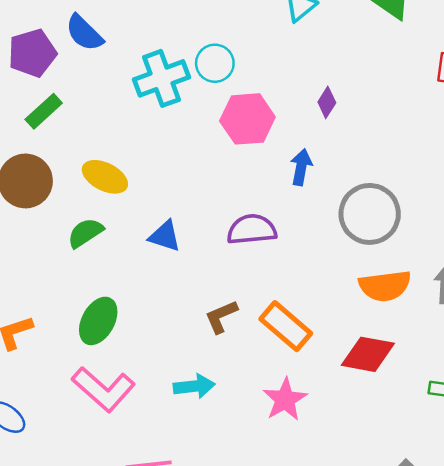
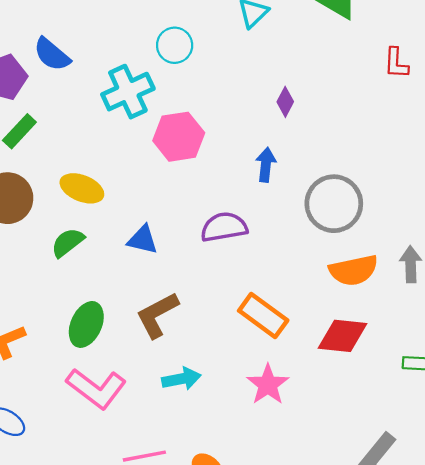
cyan circle: (215, 63) -> (175, 45), moved
pink hexagon: (247, 119) -> (179, 137), moved
brown L-shape: (221, 317) -> (157, 315), moved, size x1.4

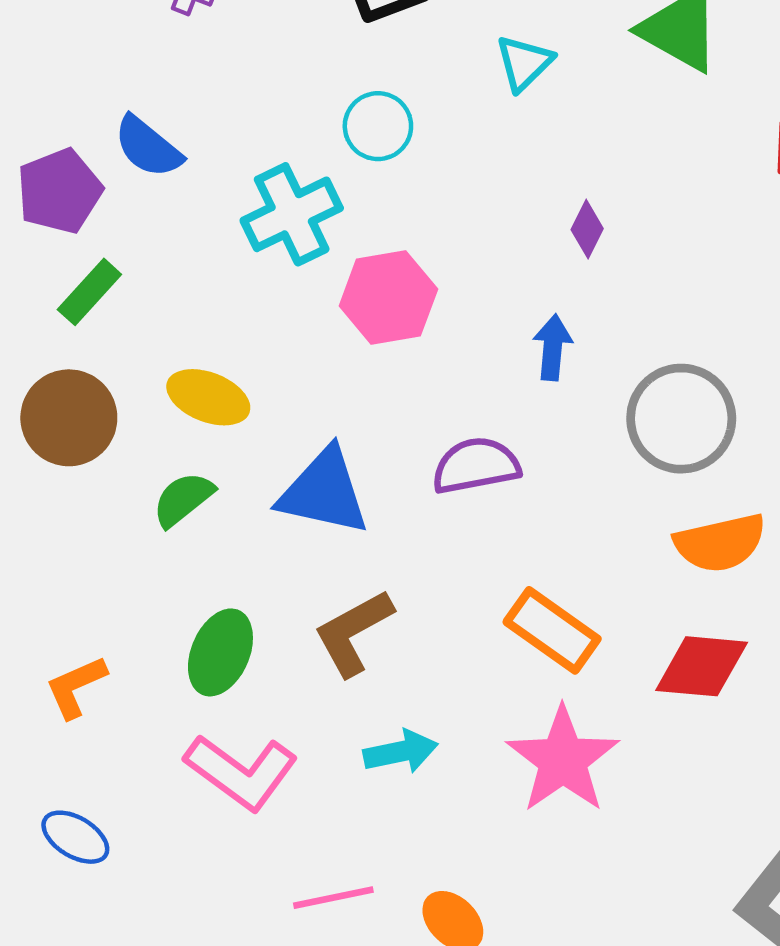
blue triangle: (143, 240) -> (324, 492), size x1.6
pink star: (268, 385) -> (563, 760), size x1.4

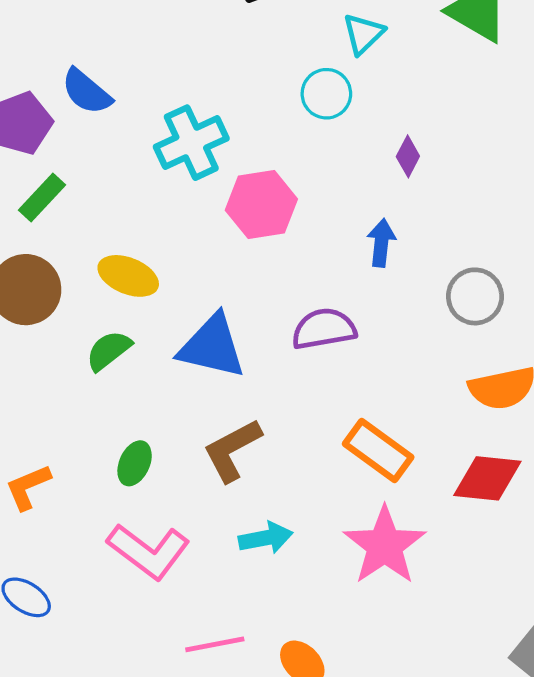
cyan circle: (378, 126) -> (326, 94), moved
gray circle: (681, 419) -> (475, 296), size x0.7
green ellipse: (220, 652) -> (135, 463), size x0.7

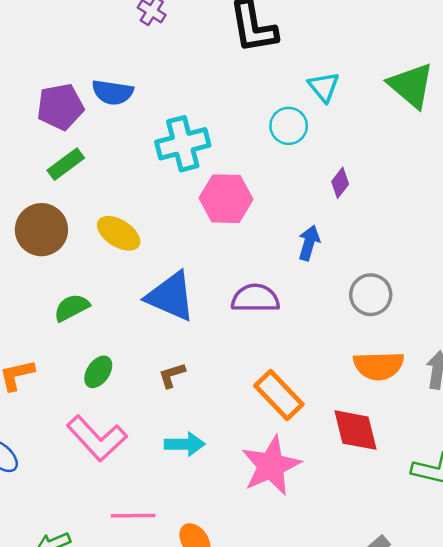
cyan triangle: (363, 34) -> (324, 87), turned -36
blue semicircle: (86, 92) -> (113, 92), turned -42
green semicircle: (109, 351) -> (72, 308), moved
brown L-shape: (232, 450) -> (172, 375), size x0.6
red diamond: (487, 478) -> (356, 430), turned 60

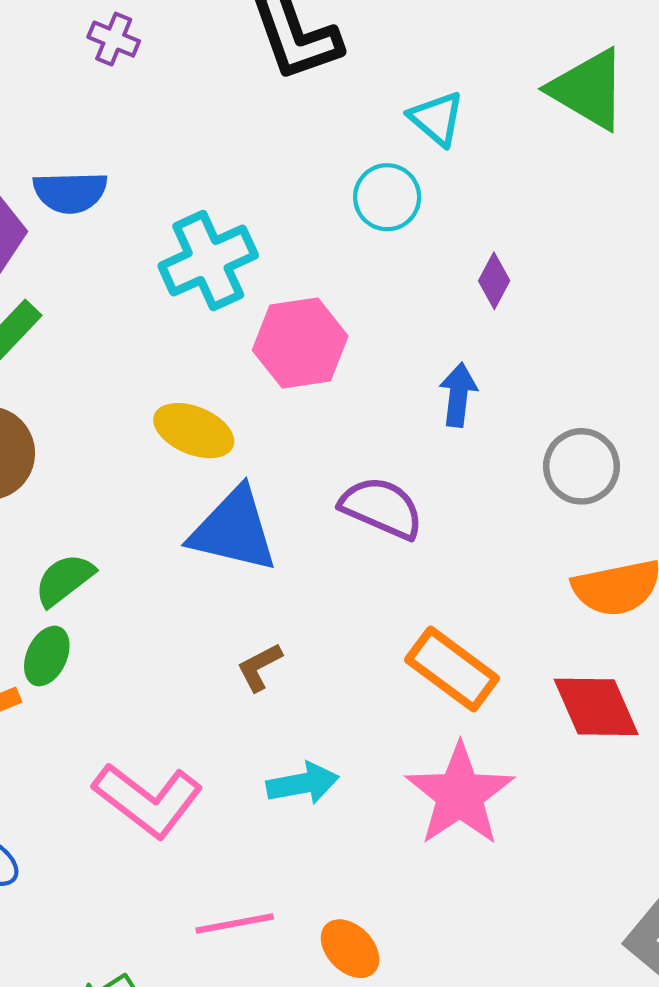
yellow ellipse: (119, 233) -> (194, 431), moved
purple semicircle: (255, 298) -> (382, 508), turned 33
green ellipse: (98, 372) -> (47, 656), moved

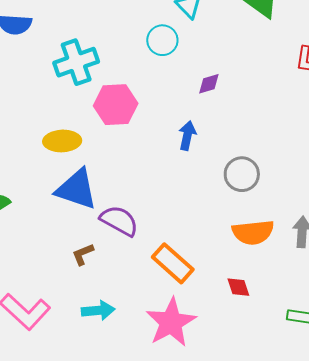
purple diamond: (494, 281) -> (209, 84), turned 40
yellow ellipse: (194, 431) -> (62, 141), turned -30
purple semicircle: (382, 508) -> (119, 221), moved
red diamond: (596, 707) -> (238, 287), size x0.6

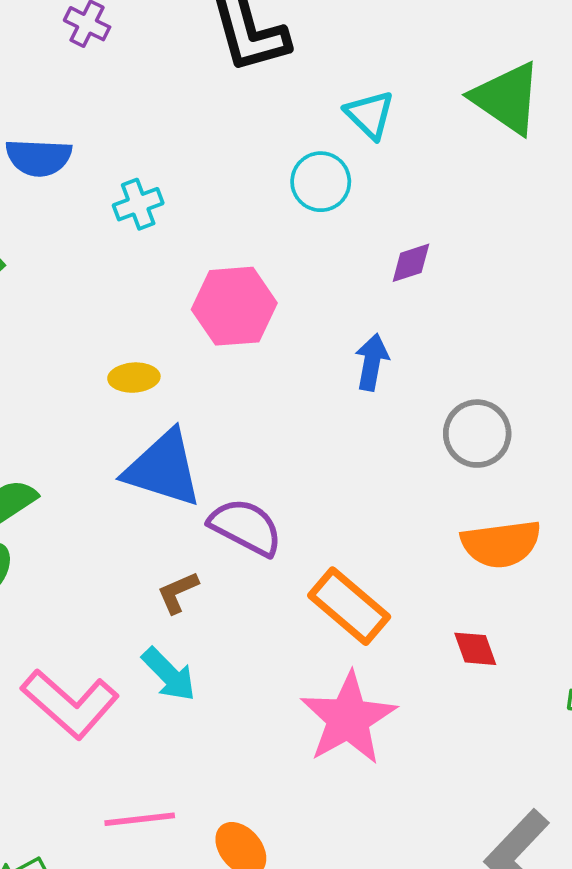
cyan cross: (76, 62) -> (138, 204), moved, size x0.6
yellow ellipse: (62, 141) -> (134, 378), size x0.7
cyan arrow: (98, 310) -> (169, 674), moved, turned 52

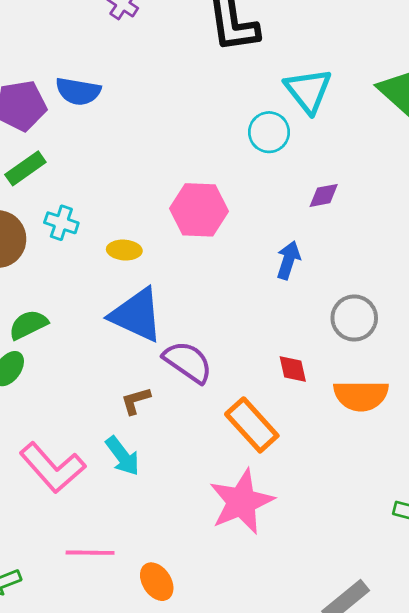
cyan triangle: (370, 115) -> (308, 91), size x1.4
cyan cross: (138, 204) -> (61, 223), moved, turned 32
red diamond: (475, 649) -> (293, 369), moved

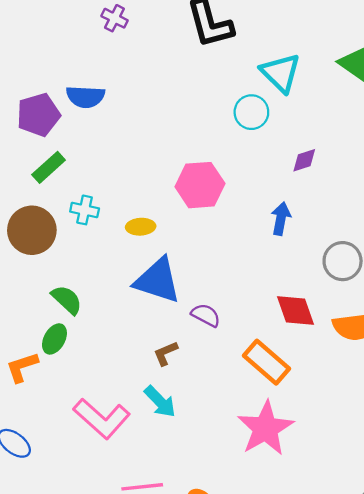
green semicircle: (28, 325) -> (67, 300), turned 76
purple semicircle: (188, 362) -> (206, 315), size x0.7
red diamond: (293, 369) -> (296, 311), size x1.5

